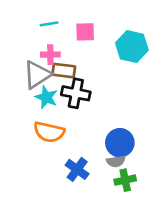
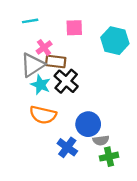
cyan line: (49, 24) -> (30, 21), moved
pink cross: (50, 55) -> (44, 48), turned -35
black cross: (76, 93) -> (66, 81), turned 30
blue circle: (120, 143) -> (88, 124), moved

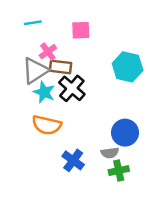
cyan hexagon: (115, 41) -> (128, 67), moved
blue circle: (88, 124) -> (125, 133), moved

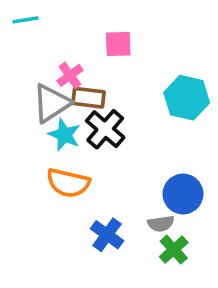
cyan line: (33, 23) -> (26, 20), moved
green cross: (119, 171) -> (174, 250), turned -30

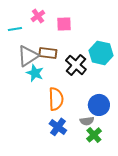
cyan line: (26, 20) -> (15, 29), moved
pink cross: (70, 75) -> (38, 16), moved
black cross: (105, 129) -> (76, 65), moved
orange semicircle: (68, 183) -> (56, 99), moved, turned -105

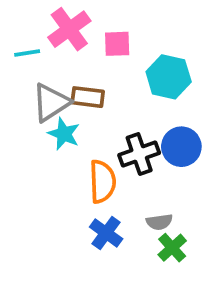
pink cross: (38, 16) -> (69, 29), size x1.6
cyan hexagon: (101, 53) -> (169, 77), moved
black cross: (76, 65) -> (139, 154), moved, turned 30
blue circle: (99, 105) -> (181, 147), moved

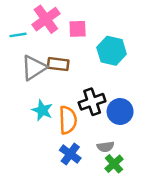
cyan star: (64, 134) -> (42, 110), moved
blue circle: (181, 147) -> (120, 112), moved

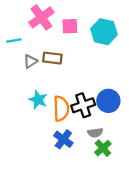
cyan line: (18, 35) -> (14, 40), moved
cyan hexagon: (112, 51) -> (104, 32), moved
gray triangle: (34, 68) -> (30, 61), size x0.6
black cross: (92, 102) -> (83, 105), moved

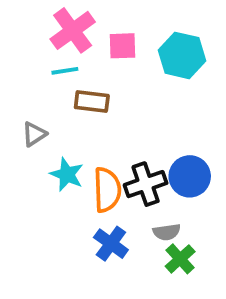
cyan line: (14, 40) -> (65, 71), moved
gray triangle: (30, 61) -> (34, 134), moved

